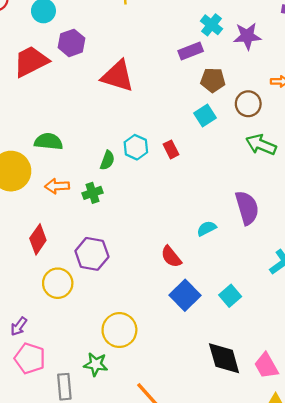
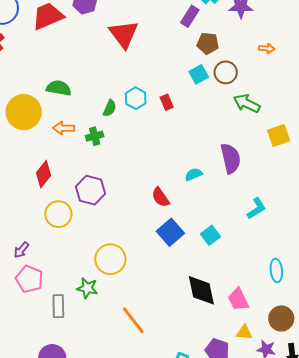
purple rectangle: (191, 51) -> (190, 16), turned -40
red triangle: (118, 76) -> (124, 34), turned 32
brown circle: (248, 104) -> (226, 72), moved

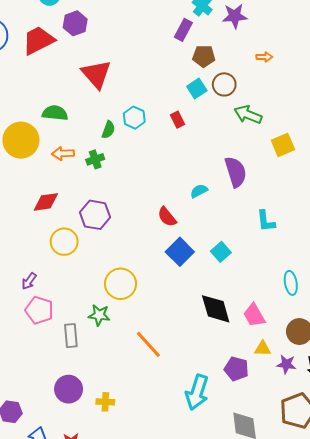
red triangle: (124, 34) -> (96, 74), moved
red rectangle: (167, 102) -> (177, 120), moved
red diamond: (44, 174) -> (46, 202), turned 48
cyan L-shape: (256, 208) -> (266, 221), turned 120

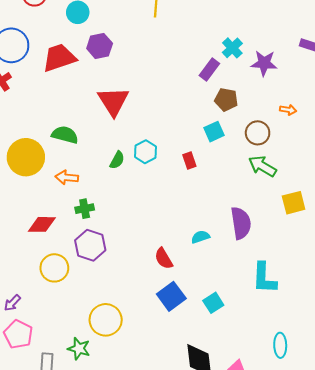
brown circle: (224, 84) -> (258, 133), moved
green cross: (95, 159) -> (85, 209), moved
cyan L-shape: (266, 221) -> (264, 278), size x1.4

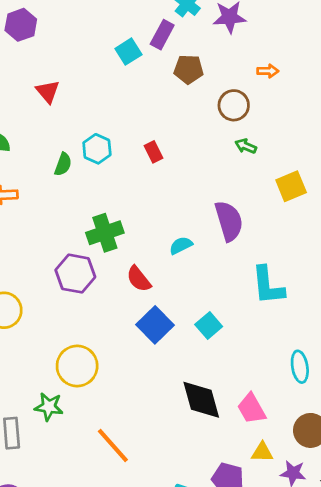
red triangle: (113, 101) -> (48, 92), size x0.6
cyan square: (214, 132) -> (128, 52), moved
green arrow: (262, 166) -> (246, 146), size x0.6
green cross: (85, 209) -> (105, 233), moved, size x1.5
purple hexagon: (90, 245) -> (75, 274), moved

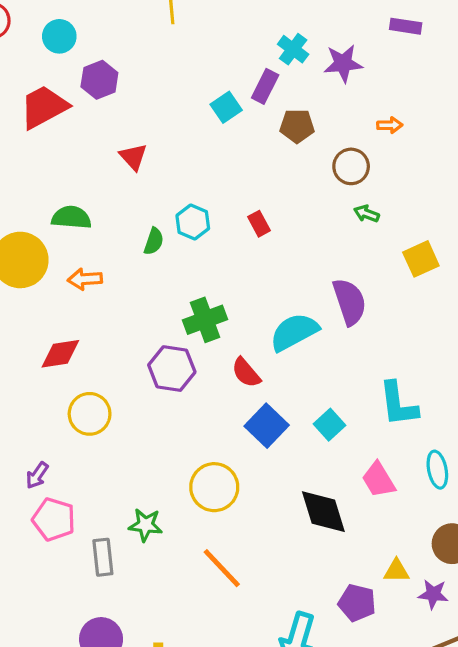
cyan semicircle: (181, 245) -> (294, 332), size x1.8
cyan L-shape: (268, 286) -> (398, 404), moved
yellow circle: (77, 366) -> (214, 487), moved
pink trapezoid: (251, 409) -> (379, 480), moved

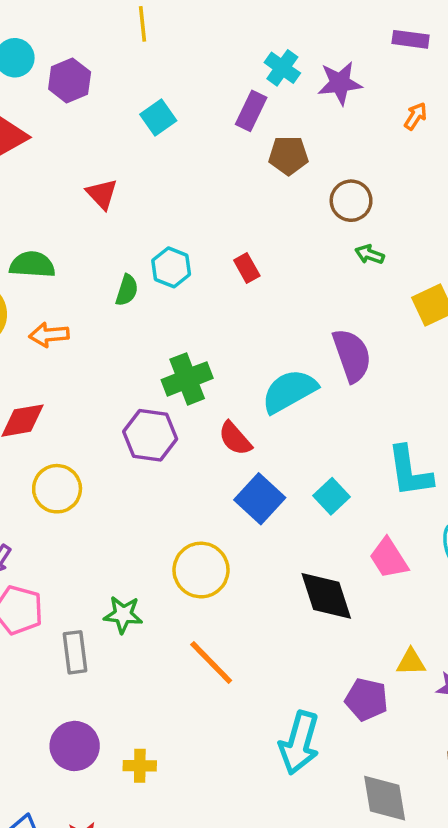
purple hexagon: (99, 80) -> (70, 81), moved
cyan square: (226, 107) -> (158, 118), moved
orange arrow: (390, 125) -> (415, 116), moved, turned -55

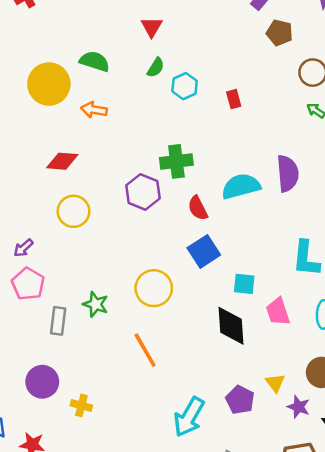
green semicircle: (127, 290) -> (156, 67), moved
cyan square: (331, 496) -> (244, 284), moved, turned 35
yellow triangle: (411, 662) -> (275, 383), turned 40

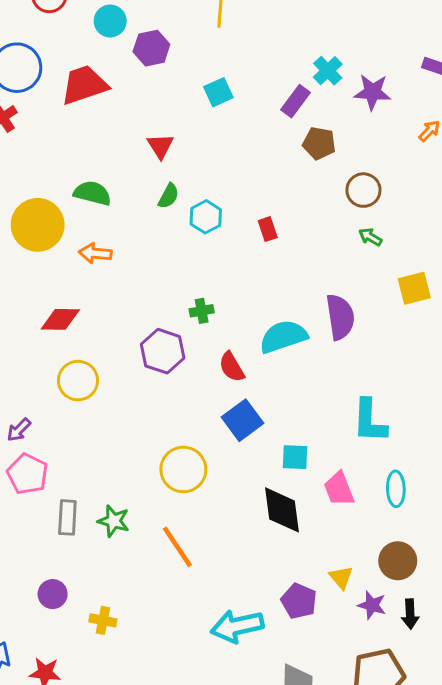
green cross: (176, 161) -> (202, 311), size x0.6
green star: (96, 304) -> (114, 521), moved
purple circle: (42, 382) -> (53, 594), size x0.7
cyan arrow: (189, 417) -> (237, 626), turned 51

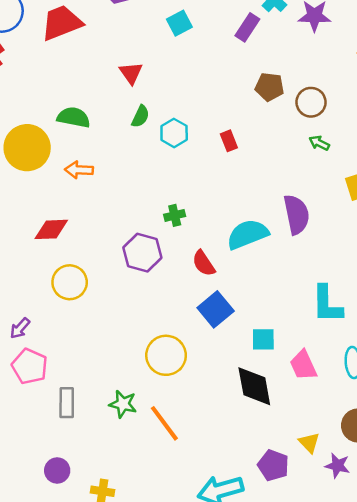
brown pentagon: (319, 143) -> (269, 87), moved
green star: (114, 521) -> (123, 404), moved

